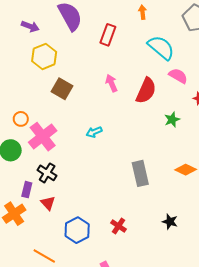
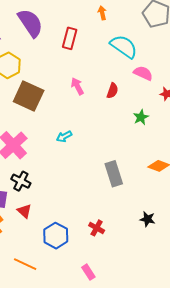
brown square: (62, 89) -> (29, 96), size x1.4
red semicircle: (146, 91) -> (112, 91), size x0.6

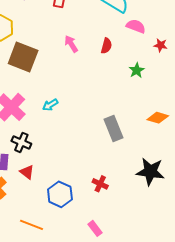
cyan arrow: (64, 136) -> (50, 105), moved
black star: (147, 219) -> (150, 172), size x1.8

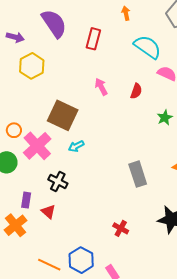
brown square: (23, 57) -> (63, 115), moved
black cross: (21, 142) -> (58, 181), moved
blue hexagon: (60, 194) -> (81, 260), moved

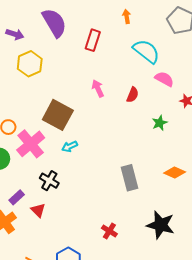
purple rectangle: (26, 200) -> (17, 197), turned 35

